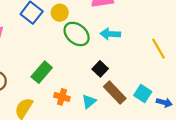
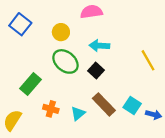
yellow circle: (60, 13) -> (61, 32), moved
green ellipse: (77, 34) -> (65, 61), moved
black square: (100, 69) -> (96, 71), moved

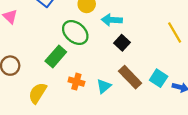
cyan arrow: (99, 46) -> (112, 20), moved
green ellipse: (65, 61) -> (75, 33), moved

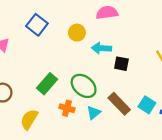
green ellipse: (75, 33) -> (84, 86), moved
black square: (122, 43) -> (121, 64), moved, turned -32

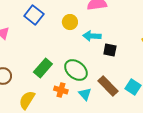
cyan triangle: (94, 113) -> (85, 94), turned -32

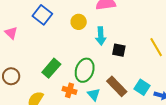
cyan arrow: (92, 36) -> (101, 36), turned -96
green ellipse: (76, 70) -> (85, 70), turned 70

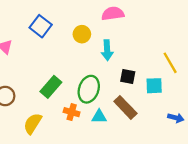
black square: (119, 50) -> (128, 77), moved
cyan square: (142, 87) -> (154, 86), moved, turned -35
cyan triangle: (94, 94) -> (99, 117), turned -48

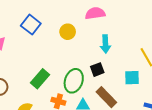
cyan arrow: (107, 50) -> (105, 44), moved
black square: (128, 77) -> (97, 70), moved, turned -32

